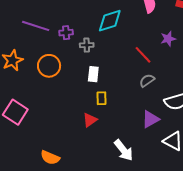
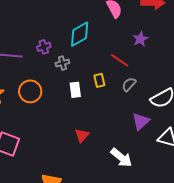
purple cross: (66, 33) -> (44, 47), moved
yellow rectangle: (102, 98) -> (99, 80), moved

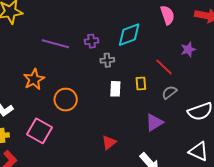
orange circle: (30, 91) -> (66, 100), moved
purple triangle: (141, 121) -> (154, 122), moved
red triangle: (82, 135) -> (109, 142), moved

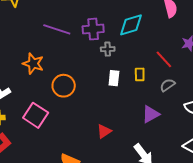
purple cross: (92, 41) -> (93, 29), size x1.5
orange star: (34, 79) -> (33, 64), turned -30

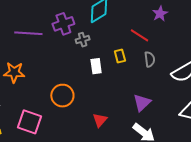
gray semicircle: (168, 85) -> (150, 59), turned 133
orange circle: (64, 86) -> (62, 96), moved
purple triangle: (151, 114) -> (142, 103), moved

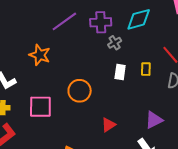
purple line: (28, 33) -> (64, 21), turned -56
gray cross: (83, 40) -> (115, 43), turned -32
pink square: (30, 122) -> (40, 107), turned -35

